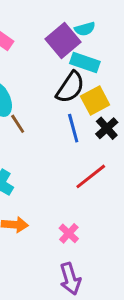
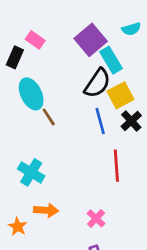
cyan semicircle: (85, 29) -> (131, 29), moved
cyan rectangle: (85, 62) -> (111, 60), turned 40
red line: (91, 176) -> (116, 166), turned -56

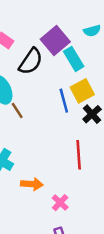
black semicircle: (97, 83) -> (31, 61), moved
blue line: (100, 121) -> (64, 101), moved
orange arrow: (46, 210) -> (32, 184), moved

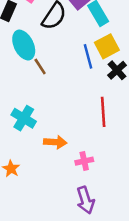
pink cross: (60, 203) -> (84, 161), turned 35

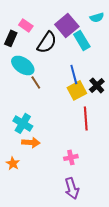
cyan ellipse: (24, 45) -> (23, 65), turned -30
yellow square: (107, 46) -> (77, 90), moved
orange arrow: (55, 142) -> (31, 142), moved

